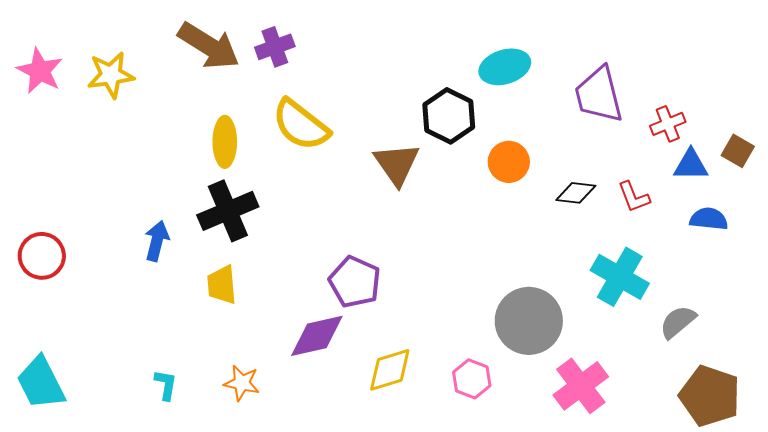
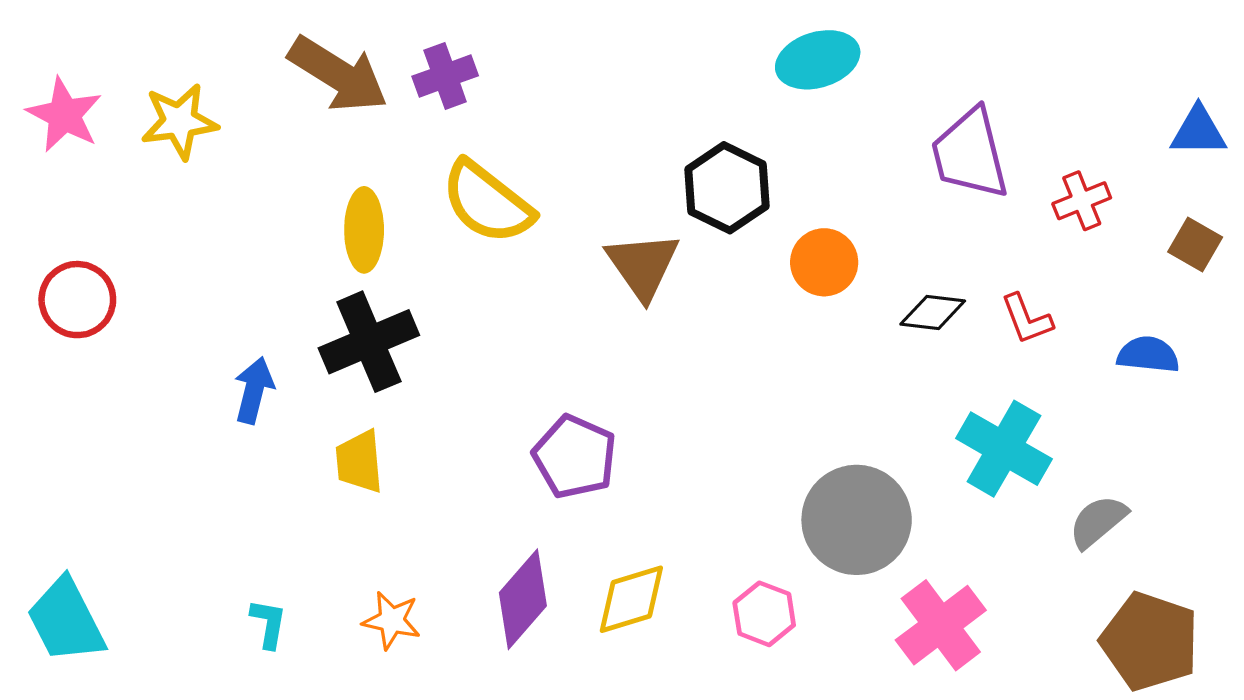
cyan ellipse: (505, 67) -> (818, 60), moved
blue triangle: (691, 165) -> (1198, 131), moved
red circle: (42, 256) -> (77, 300), moved
purple diamond: (317, 336) -> (523, 599), moved, turned -36

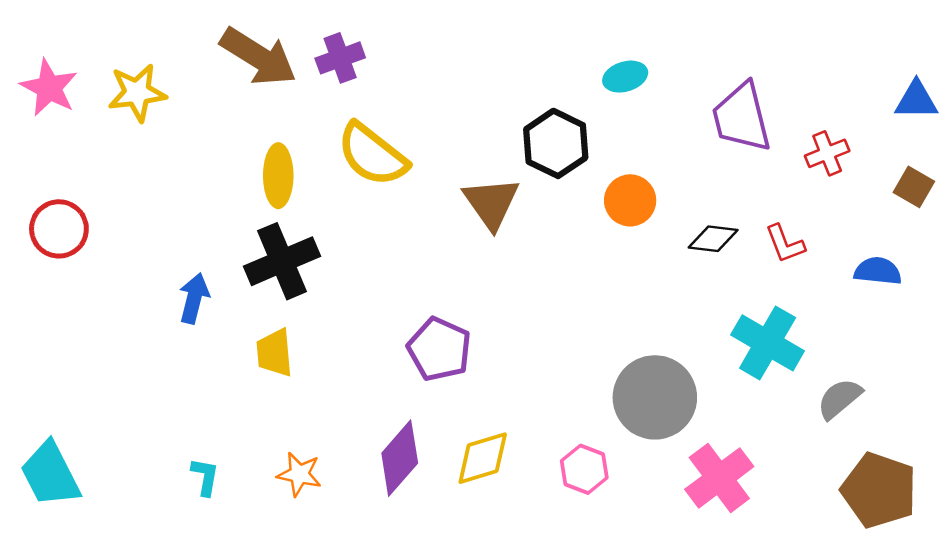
cyan ellipse: (818, 60) -> (625, 77), moved, size x0.7

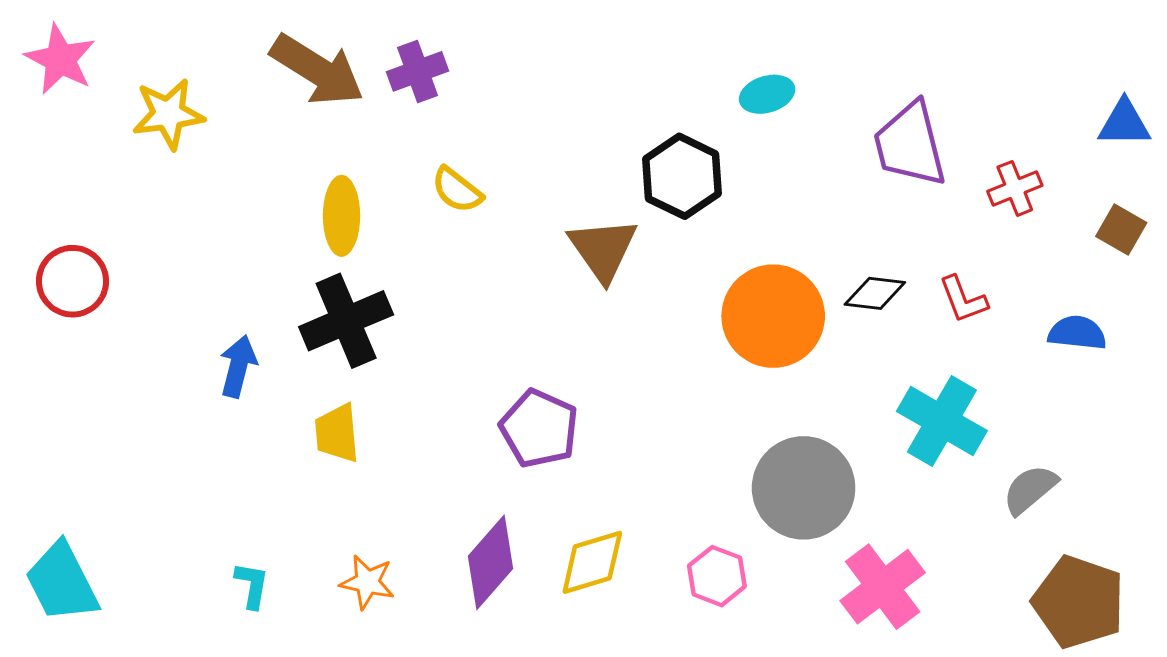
pink star: (49, 88) -> (60, 59), moved
yellow semicircle: (372, 155) -> (457, 190), size x0.6
orange circle: (630, 200) -> (773, 316), moved, size x1.6

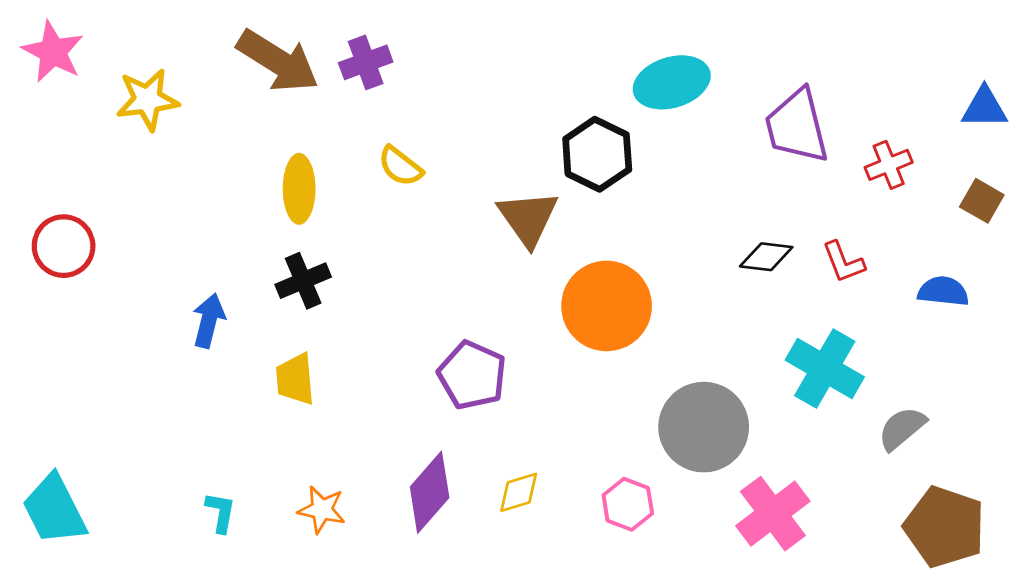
cyan ellipse: (767, 94) -> (672, 82), size x1.6
orange circle: (773, 316) -> (607, 306), moved
black cross: (346, 321) -> (303, 281), size x0.7
yellow diamond: (592, 562) -> (519, 492), size x0.7

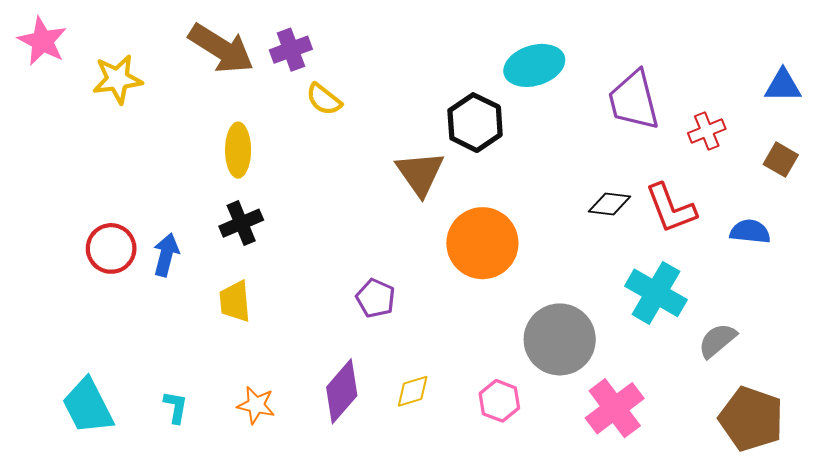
yellow semicircle: (400, 166) -> (324, 99), moved
red circle: (64, 246) -> (111, 248), moved
red L-shape: (843, 262) -> (671, 208), size x1.5
purple pentagon: (472, 375) -> (376, 298), size x0.7
cyan trapezoid: (54, 510) -> (88, 406), moved

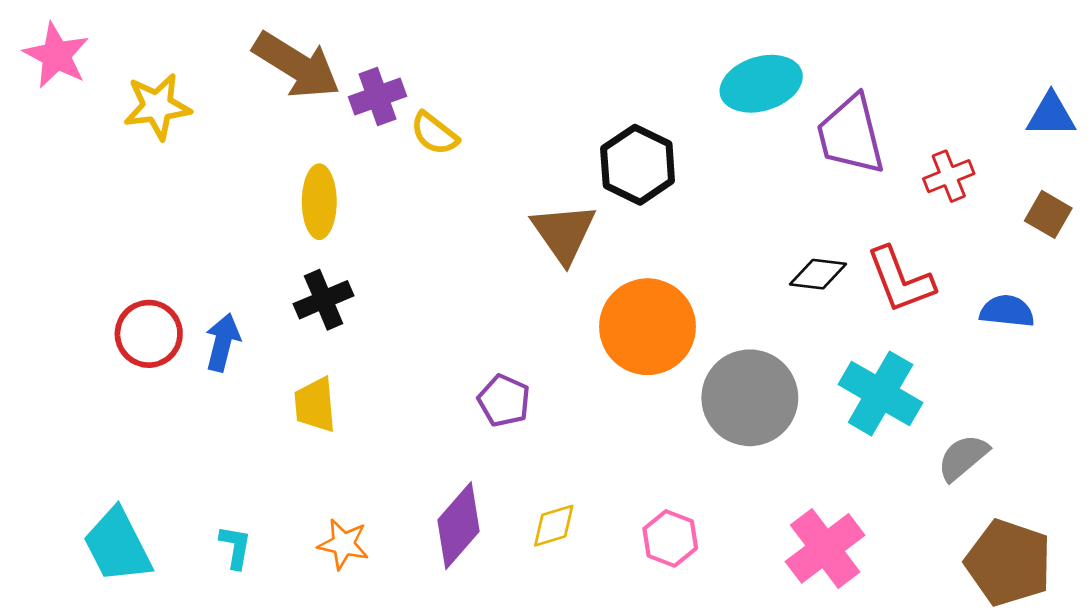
purple cross: (291, 50) -> (378, 97), moved
cyan ellipse: (534, 65) -> (761, 84), moved
gray circle: (560, 339) -> (750, 398), moved

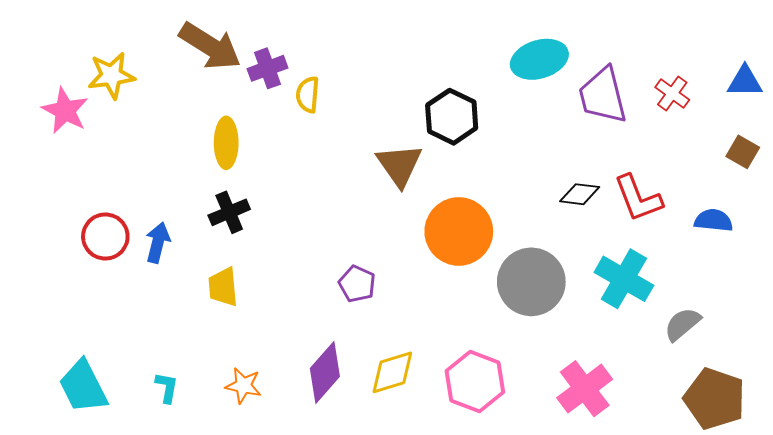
pink star: (56, 55) -> (65, 111), moved
yellow semicircle: (434, 133) -> (308, 95), turned 57
red cross: (949, 176) -> (672, 94), moved, turned -32
yellow diamond: (554, 526) -> (392, 372), size x1.4
pink hexagon: (670, 538) -> (475, 382), size x1.5

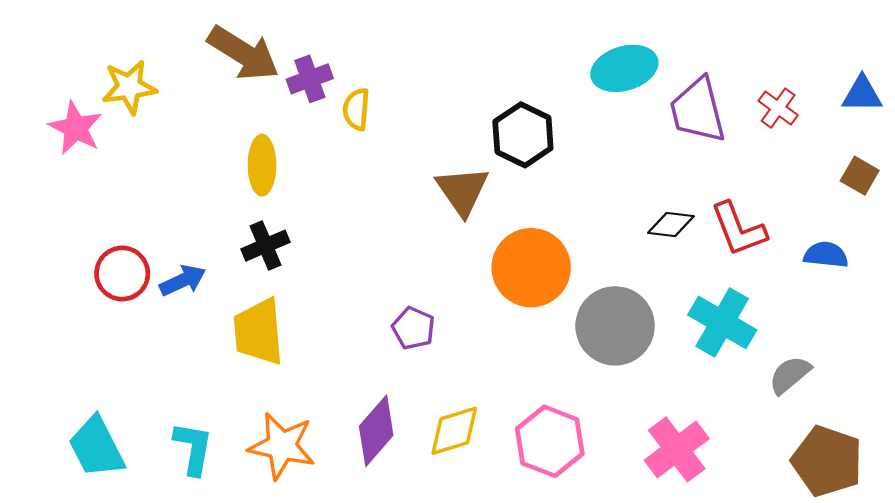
blue arrow: (158, 243) -> (183, 280), turned 51
yellow trapezoid: (223, 287) -> (258, 332), size x1.5
orange star: (243, 386) -> (282, 446), size x1.6
cyan L-shape: (167, 388) -> (193, 448), size x1.5

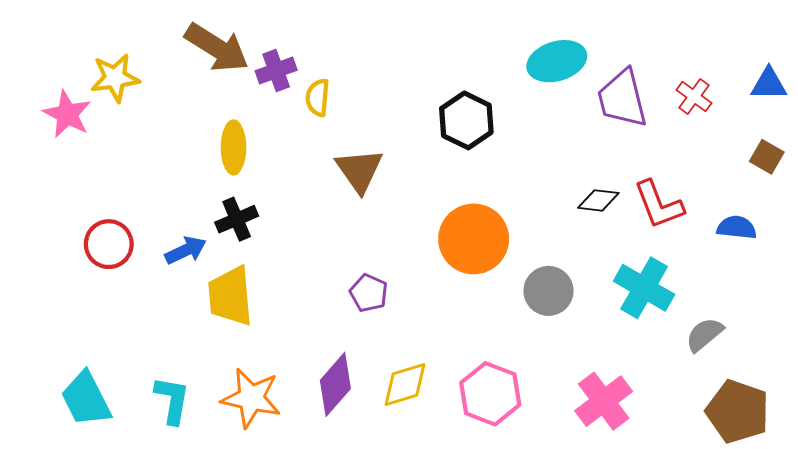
brown triangle: (462, 191) -> (359, 170), moved
blue arrow: (183, 280) -> (186, 250), moved
gray circle: (615, 326) -> (548, 291), size x0.7

